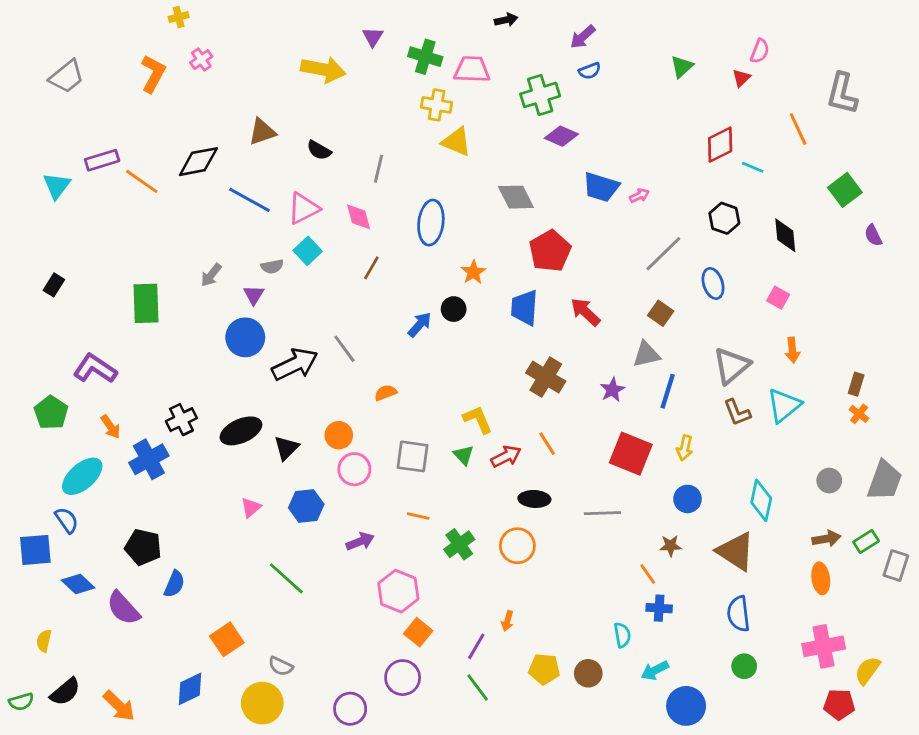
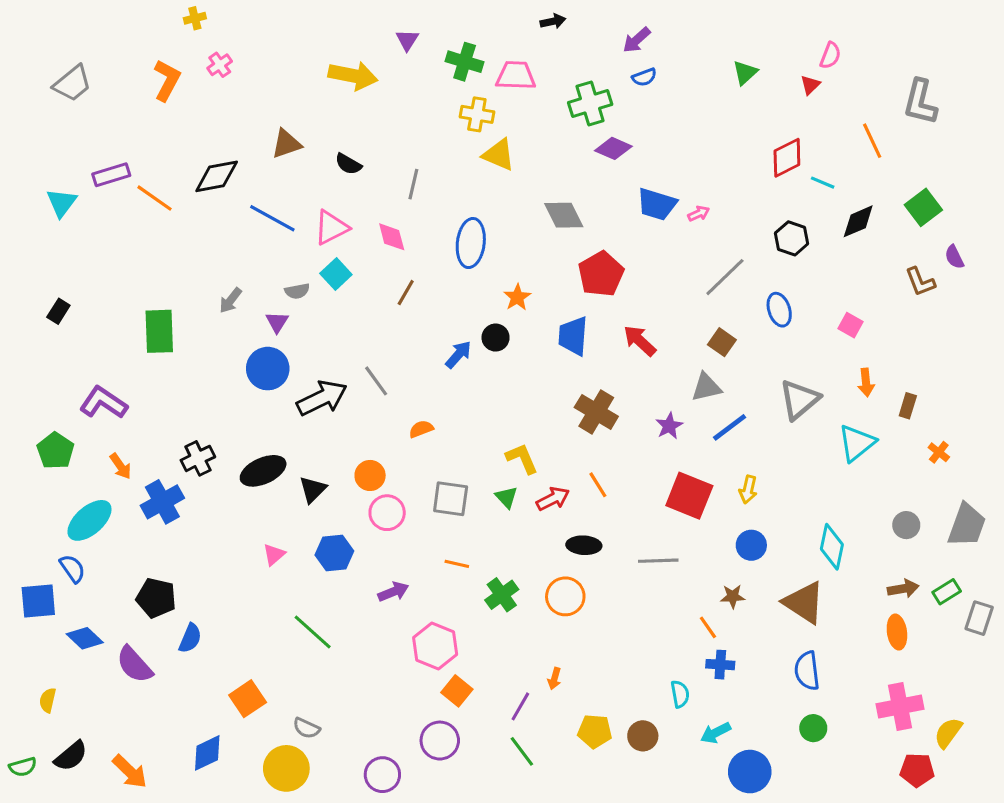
black diamond: (785, 235) -> (858, 221), moved, turned 72
brown rectangle: (856, 384) -> (908, 406), moved
blue line: (668, 391) -> (730, 427), turned 36
brown L-shape: (737, 412) -> (920, 282), moved

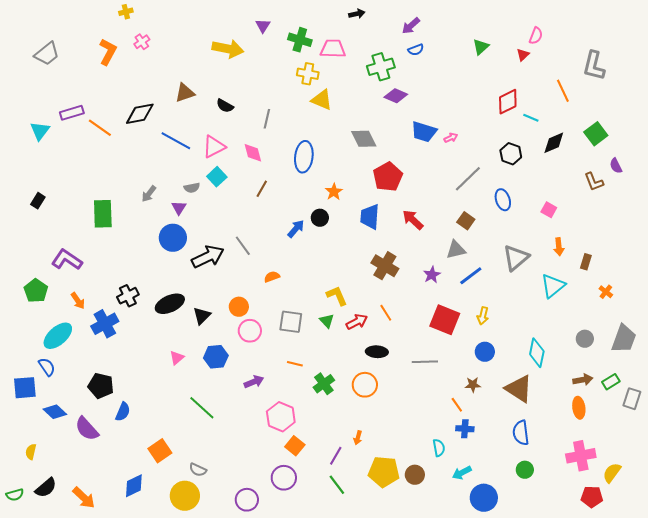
yellow pentagon: (595, 731) -> (384, 472), size x1.4

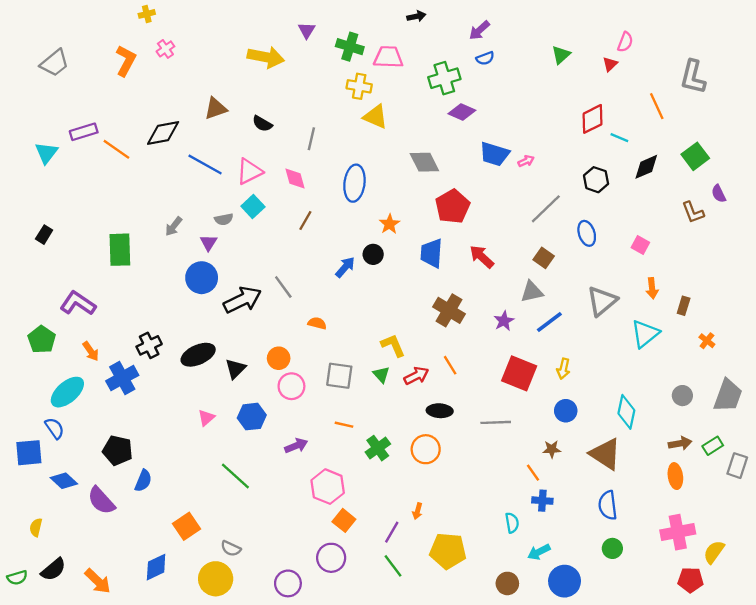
orange semicircle: (272, 277) -> (317, 323), turned 35
brown circle: (415, 475) -> (507, 583), moved

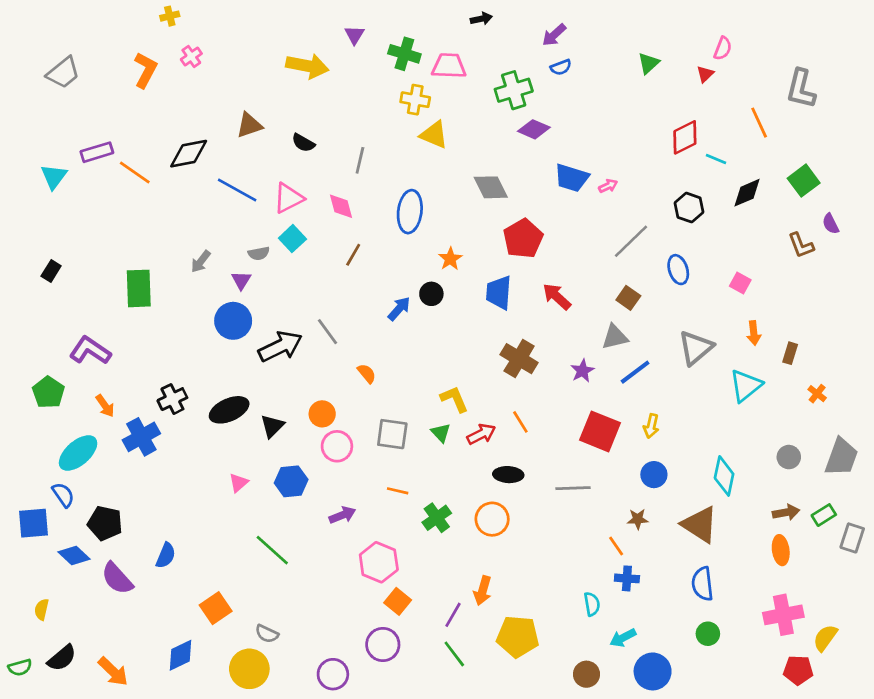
orange semicircle: (317, 323) -> (367, 373), turned 36
black pentagon: (118, 450) -> (105, 523), moved
orange arrow: (417, 511) -> (483, 591), size x1.5

